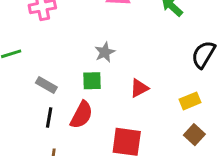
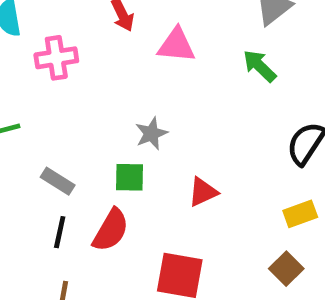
yellow rectangle: (190, 101) -> (300, 214), moved

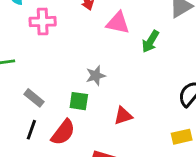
green arrow: (260, 66) -> (150, 41), moved, turned -110

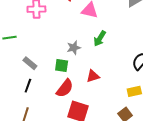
green arrow: (150, 41) -> (100, 39), moved
red semicircle: (63, 132) -> (65, 88), moved

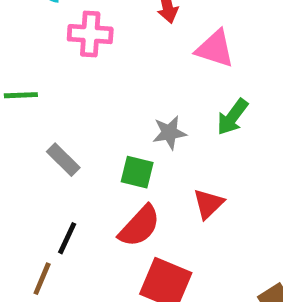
red triangle: (93, 76) -> (208, 204), turned -32
black line: (28, 86) -> (67, 238), moved

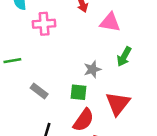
red triangle: (208, 204) -> (118, 104), size x1.5

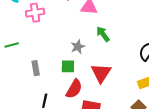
green arrow: (124, 57) -> (103, 34), turned 119
gray rectangle: (39, 91) -> (36, 68), turned 48

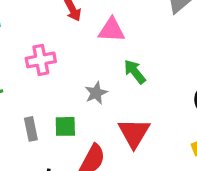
pink cross: (35, 13) -> (41, 60), moved
green square: (68, 66) -> (65, 126), moved

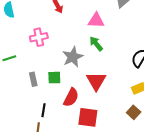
pink triangle: (112, 30) -> (96, 20), moved
gray star: (96, 93) -> (73, 57), size x1.5

